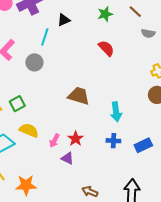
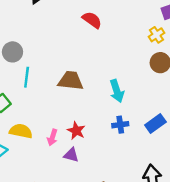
cyan line: (45, 37) -> (27, 77), moved

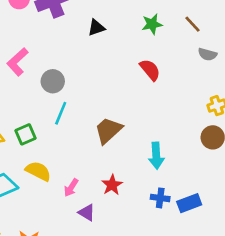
brown trapezoid: (71, 81) -> (108, 130), turned -64
blue cross: (120, 125) -> (160, 198), moved
red star: (76, 131) -> (112, 185), moved

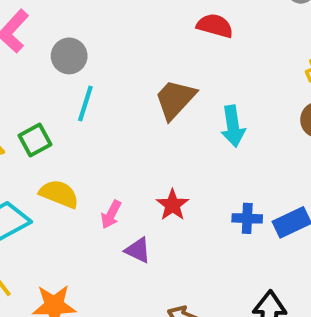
red semicircle: (150, 70) -> (215, 26), turned -30
brown trapezoid: (108, 130) -> (175, 99), moved
cyan arrow: (156, 156) -> (233, 126), moved

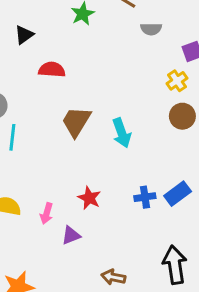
red semicircle: (215, 26) -> (52, 70), moved
purple triangle: (138, 250) -> (71, 235), turned -36

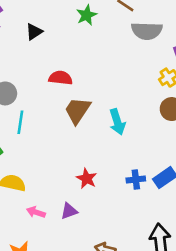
gray semicircle: (151, 29) -> (147, 31), size x1.6
red semicircle: (52, 70) -> (61, 78), moved
pink arrow: (47, 213) -> (36, 212), moved, turned 90

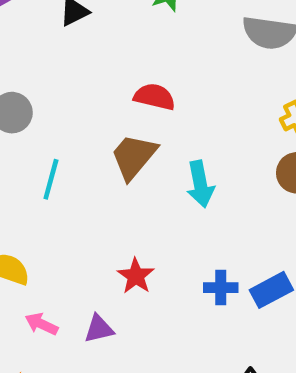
red semicircle: (61, 78) -> (154, 97), moved
cyan line: (20, 122) -> (51, 179), moved

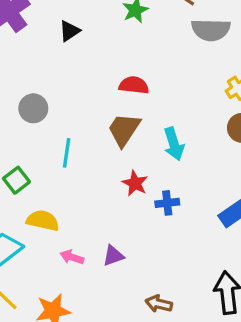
red star: (136, 276) -> (135, 183), moved
blue cross: (221, 288) -> (167, 203), moved

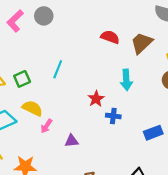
gray circle: (33, 108) -> (44, 16), moved
brown trapezoid: (124, 130) -> (142, 43), moved
pink arrow: (72, 257) -> (46, 126), moved, turned -88

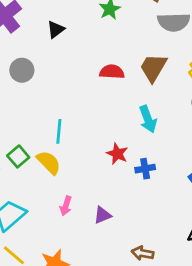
yellow semicircle: (32, 108) -> (49, 162), moved, turned 36

